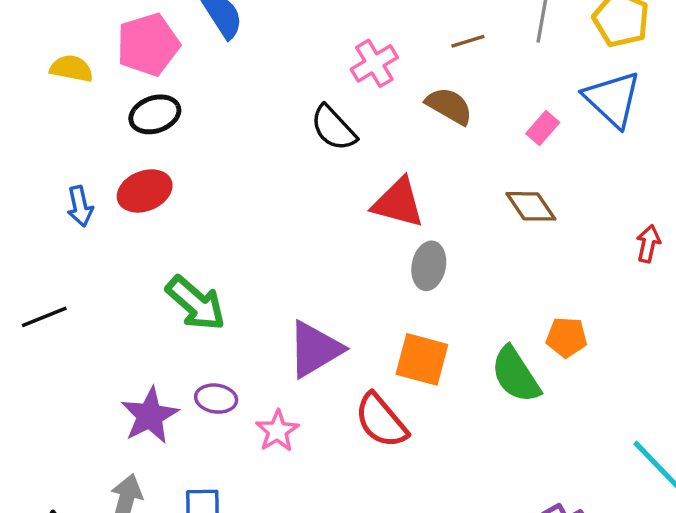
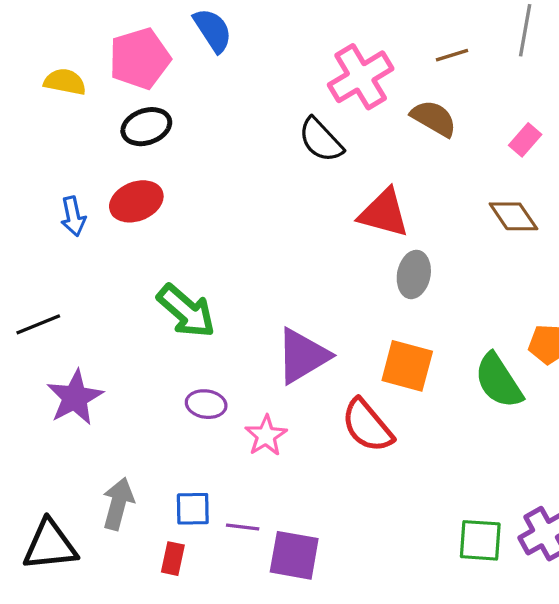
pink cross: (374, 63) -> (361, 77), size x1.4
purple star: (150, 416) -> (75, 397), moved

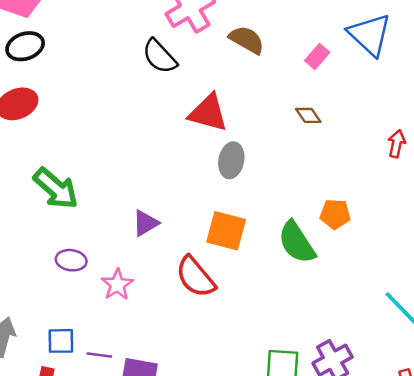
brown diamond: (513, 216) -> (308, 115), size x0.7
purple triangle: (302, 356) -> (145, 223), size x0.6

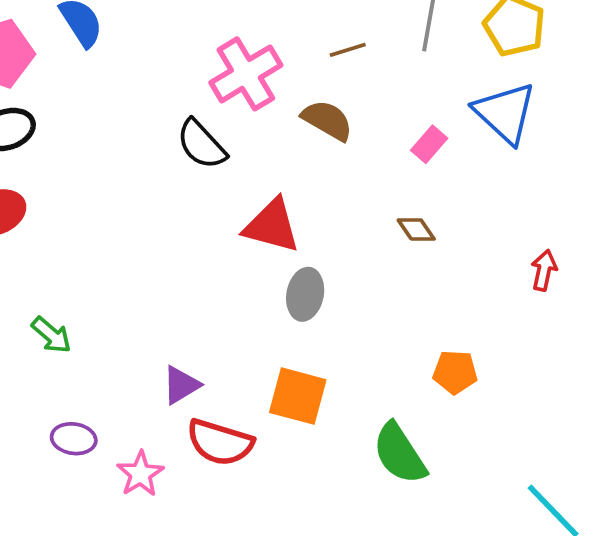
green arrow: (56, 188) -> (51, 335), size x0.6
green semicircle: (297, 242) -> (400, 453), moved
red semicircle: (195, 277) -> (220, 442), moved, turned -33

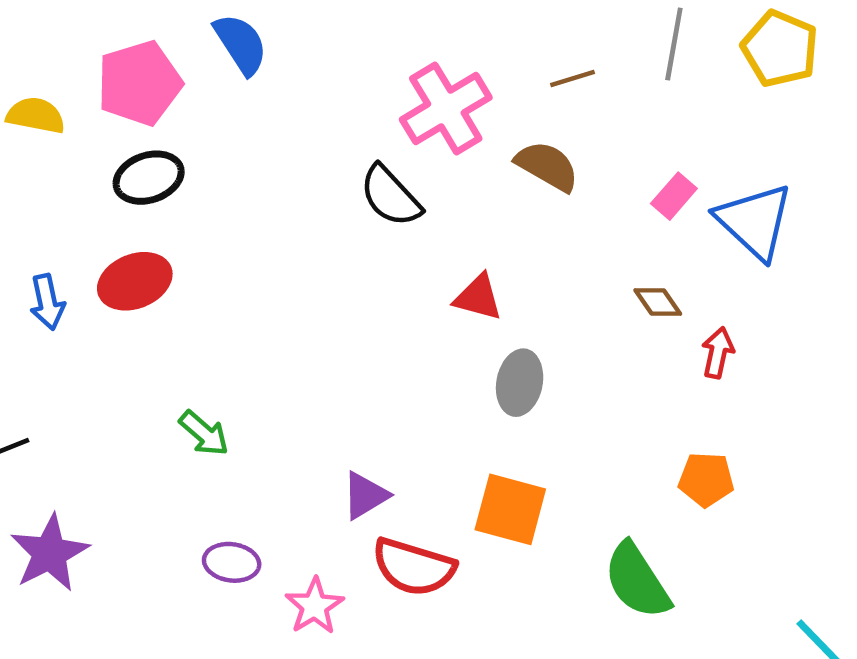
blue triangle: (505, 113) -> (755, 221), moved
red triangle: (272, 226) -> (478, 297), size x0.7
red arrow: (544, 270) -> (718, 353), moved

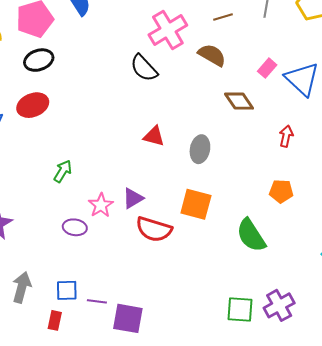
red triangle: (478, 297) -> (154, 136), moved
brown diamond: (658, 302) -> (239, 101), moved, size x1.4
green arrow: (204, 433) -> (63, 171), turned -100
pink star: (315, 606) -> (101, 205), moved

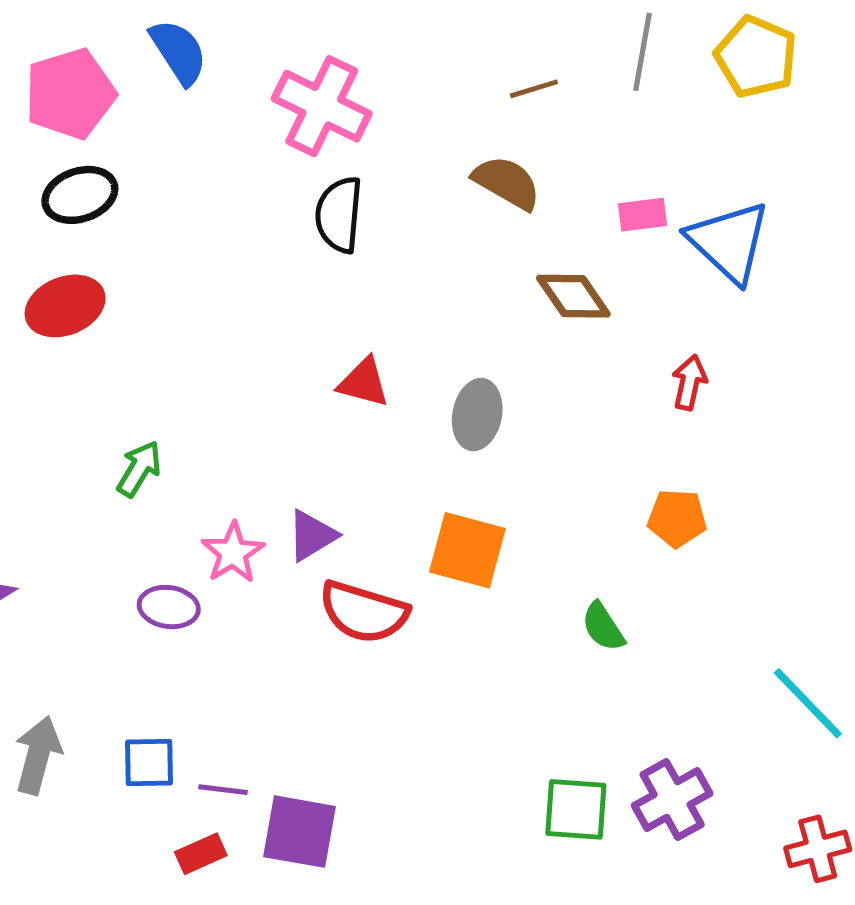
pink cross: (168, 30) -> (322, 106), moved, turned -33
black semicircle: (144, 68) -> (339, 215), turned 48
pink rectangle: (267, 68) -> (643, 215), turned 42
green semicircle: (251, 235) -> (603, 627), size x0.6
red rectangle: (55, 320) -> (201, 854), moved, turned 54

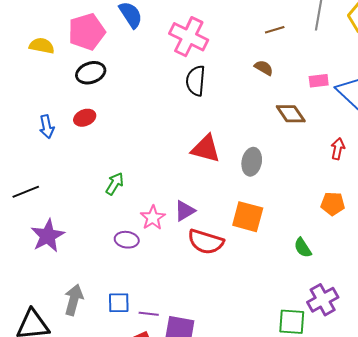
brown semicircle: (507, 183) -> (264, 68), size x0.7
red ellipse: (65, 306) -> (85, 118), size x0.7
red triangle: (364, 382) -> (206, 149), size x1.4
purple cross: (672, 799) -> (323, 300), moved

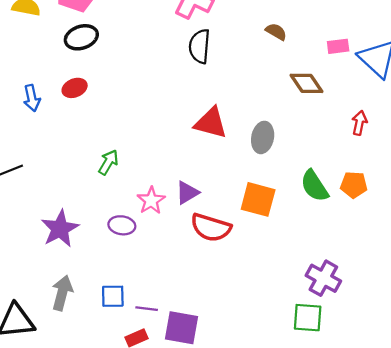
purple star: (48, 236) -> (60, 229), moved
green semicircle: (303, 248) -> (314, 186), moved, size x1.4
purple cross: (323, 300) -> (323, 278), moved, turned -32

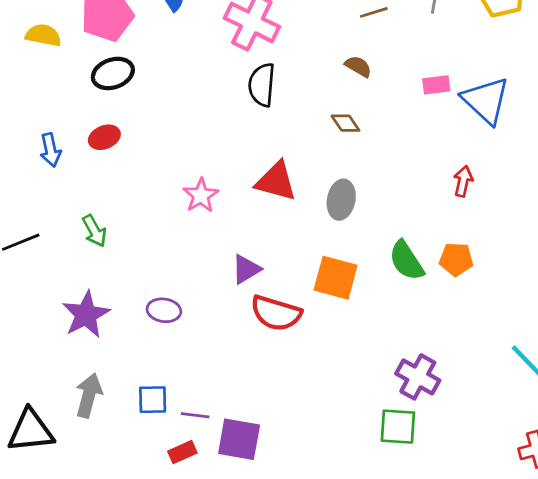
brown diamond: (307, 83) -> (345, 123), moved, size x0.7
green arrow: (108, 162) -> (94, 231), moved, turned 120
pink star: (151, 201) -> (201, 195), moved

